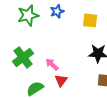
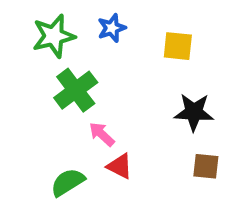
green cross: (23, 57) -> (76, 90), moved
red triangle: (61, 80) -> (120, 166), turned -40

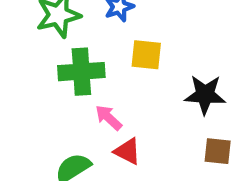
yellow square: (178, 46) -> (146, 55), moved
green cross: (76, 90) -> (81, 72), turned 33

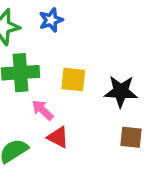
yellow square: (146, 55) -> (73, 79), moved

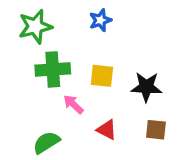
blue star: (51, 20) -> (100, 20), moved
red triangle: (58, 137) -> (107, 130), moved

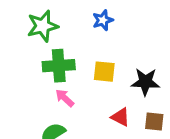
pink arrow: (73, 104) -> (65, 98), moved
red triangle: (107, 130) -> (120, 117), moved

